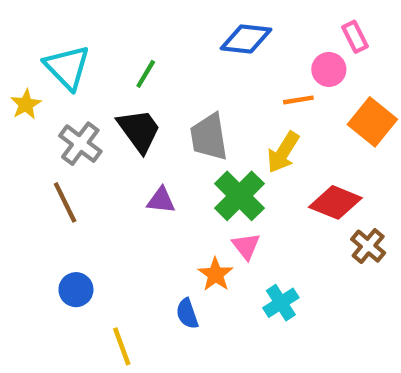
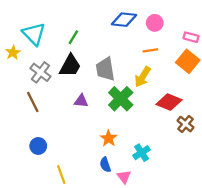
pink rectangle: (355, 37) -> (191, 37), moved, turned -48
pink circle: (329, 69) -> (155, 23), moved
black trapezoid: (139, 130) -> (70, 66), turned 65
pink triangle: (246, 246) -> (124, 177), moved
blue semicircle: (187, 314) -> (105, 165), moved

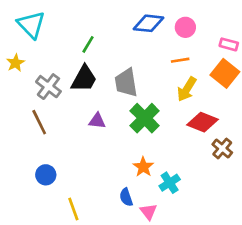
cyan triangle: (34, 34) -> (31, 25), moved
yellow arrow: (143, 77) -> (187, 89), moved
orange star: (109, 138) -> (143, 167), moved

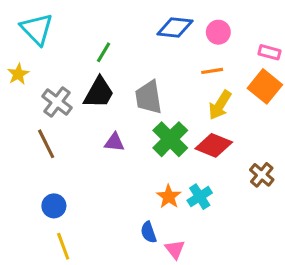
red diamond: (202, 122) -> (214, 145), moved
cyan cross: (170, 183) -> (200, 197), moved
yellow line: (73, 209) -> (63, 246), moved

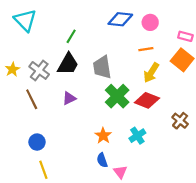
yellow star: (18, 74) -> (12, 69), moved
purple triangle: (114, 142) -> (69, 98), moved, turned -32
orange star: (169, 197) -> (103, 136), moved

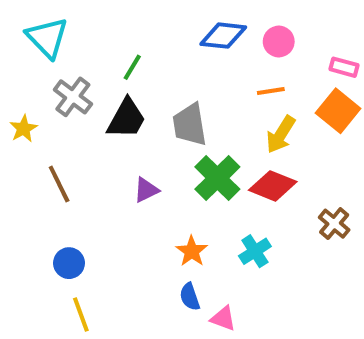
gray cross: (39, 70) -> (73, 97), moved
purple triangle: (69, 98) -> (146, 190), moved
pink triangle: (120, 172) -> (223, 319), turned -32

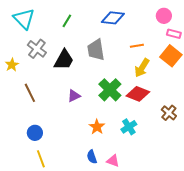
pink circle: (279, 42) -> (164, 16), moved
green line: (132, 67) -> (67, 21), moved
gray trapezoid: (190, 125) -> (96, 50), moved
blue semicircle: (190, 297) -> (92, 157), moved

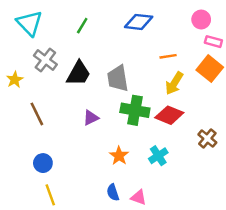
gray trapezoid: (96, 50) -> (118, 78), moved
green cross: (110, 90) -> (135, 110), turned -35

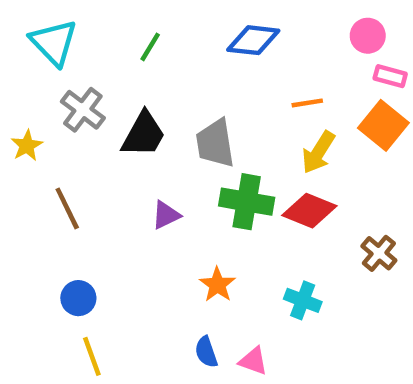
cyan cross: (158, 156) -> (303, 300), moved, turned -36

